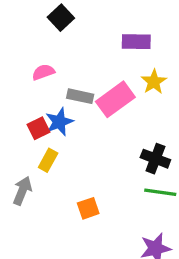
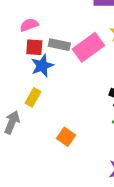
red square: (38, 128) -> (34, 47), moved, turned 30
orange square: (88, 208) -> (66, 137), turned -36

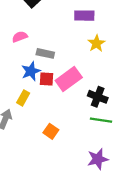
red square: (34, 47) -> (46, 79), moved
pink rectangle: (88, 47) -> (69, 79), moved

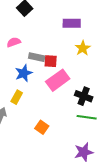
red square: (46, 79) -> (51, 61), moved

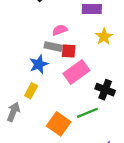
pink semicircle: (14, 42) -> (60, 30), moved
green line: (87, 117) -> (87, 113), moved, turned -30
orange square: (42, 127) -> (59, 124), size x1.5

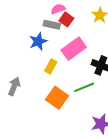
red square: (69, 51) -> (66, 19), moved, turned 32
yellow rectangle: (31, 91) -> (51, 66), moved

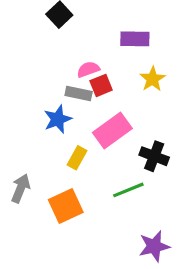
red square: (66, 19) -> (101, 85), turned 32
orange square: (57, 98) -> (66, 206), moved, turned 30

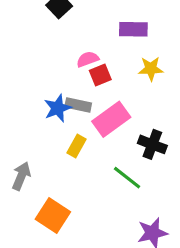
yellow star: (153, 79) -> (151, 69), turned 30
gray rectangle: (79, 93) -> (78, 105), moved
green line: (128, 190) -> (127, 178), turned 60
orange square: (66, 206) -> (53, 215), moved, turned -32

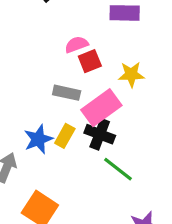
yellow star: (151, 69) -> (131, 74), moved
blue star: (58, 108) -> (38, 139), moved
black cross: (152, 144) -> (100, 134), moved

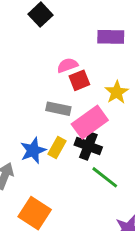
yellow star: (131, 74) -> (117, 92), turned -30

